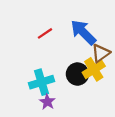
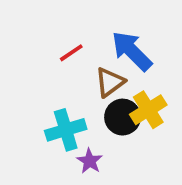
brown triangle: (101, 53) -> (110, 82), moved
purple star: (47, 102) -> (90, 161), moved

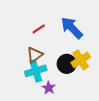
brown triangle: (110, 82) -> (35, 55), moved

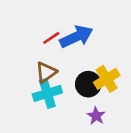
blue arrow: (72, 28) -> (76, 37), moved, turned 110
purple star: (49, 88) -> (96, 116), moved

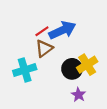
brown triangle: (46, 72) -> (44, 48), moved
cyan cross: (47, 93) -> (25, 70), moved

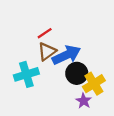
blue arrow: (62, 30) -> (66, 55), moved
yellow cross: (87, 65) -> (94, 84), moved

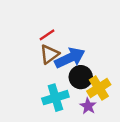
cyan cross: (26, 74) -> (55, 98), moved

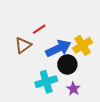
brown triangle: (49, 54) -> (23, 45), moved
yellow cross: (99, 88) -> (83, 45), moved

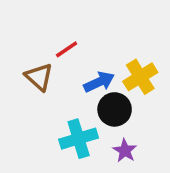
brown triangle: (23, 45) -> (39, 77), turned -42
blue arrow: (58, 48) -> (99, 82), size x0.7

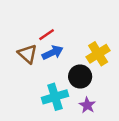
blue arrow: (99, 82) -> (53, 53), moved

